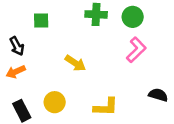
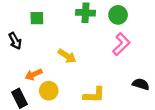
orange arrow: (16, 72) -> (34, 74), moved

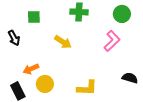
green circle: (118, 15) -> (122, 14), moved
yellow arrow: (67, 56) -> (63, 42), moved

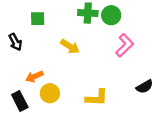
green circle: (122, 14) -> (111, 15), moved
black semicircle: (130, 78) -> (145, 87), turned 133

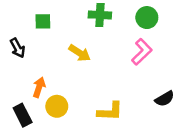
green circle: (111, 15) -> (147, 18), moved
orange arrow: (34, 77) -> (39, 87), turned 132

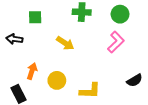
black arrow: (17, 48) -> (14, 39), turned 126
yellow circle: (57, 106) -> (57, 80), moved

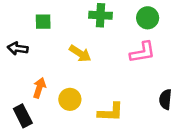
pink L-shape: (116, 42) -> (142, 52), turned 35
black semicircle: (135, 80) -> (165, 99), turned 126

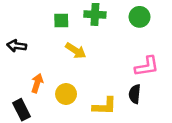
green square: (43, 22) -> (61, 20), moved
pink L-shape: (142, 52) -> (147, 66), moved
black semicircle: (165, 99) -> (135, 94), moved

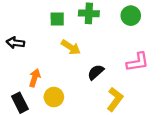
yellow circle: (66, 94) -> (54, 97), moved
black semicircle: (135, 94) -> (96, 72), moved, turned 42
yellow L-shape: (105, 106) -> (115, 99), moved, turned -55

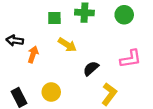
orange arrow: (35, 78) -> (33, 54), moved

